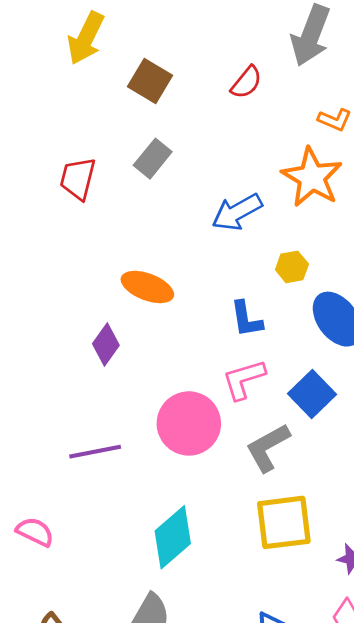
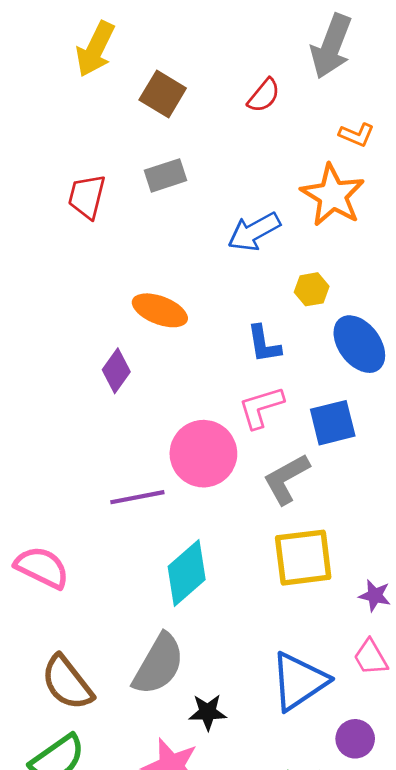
gray rectangle: (153, 159) -> (165, 175), turned 33
blue square: (312, 394) -> (333, 423), turned 30
purple line: (95, 452) -> (137, 497), moved
pink semicircle: (35, 532) -> (42, 567), size x1.4

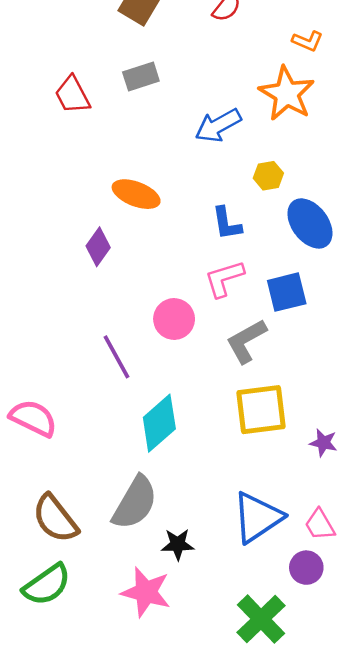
red trapezoid: (87, 197) -> (72, 95), turned -42
pink circle: (203, 454) -> (174, 319), size x0.7
purple line: (137, 497) -> (116, 357), turned 72
pink trapezoid: (371, 657) -> (320, 525), moved

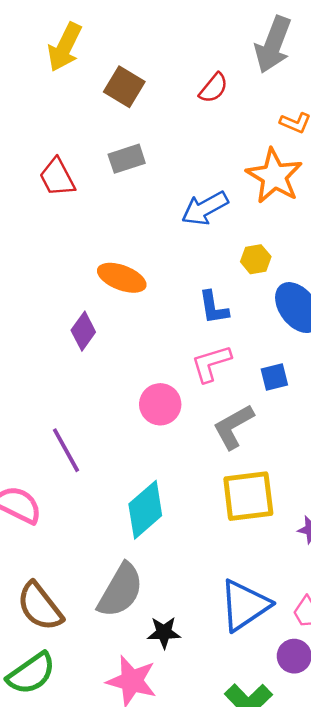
blue square: (287, 292) -> (274, 377), size x0.7
purple line: (116, 357) -> (66, 450), moved

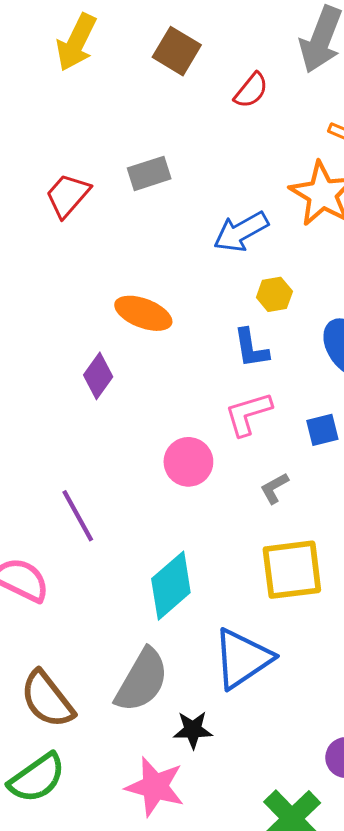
brown square: (124, 87) -> (177, 51), moved
red trapezoid: (57, 177) -> (68, 195), turned 69
yellow hexagon: (256, 259) -> (274, 294), moved
gray L-shape: (233, 427) -> (274, 488), size x0.6
blue triangle: (245, 605) -> (242, 658), moved

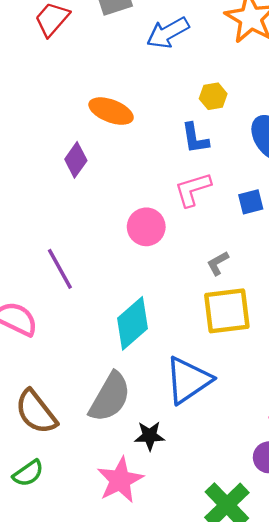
blue arrow: (241, 232) -> (168, 33), moved
gray L-shape: (274, 488) -> (218, 263), moved
green semicircle: (37, 778) -> (28, 473), size x0.7
pink star: (155, 787) -> (120, 480), turned 30

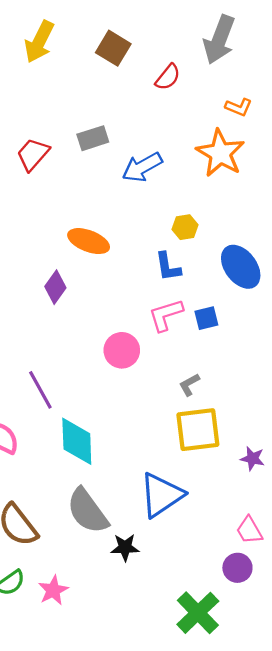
blue square: (251, 202) -> (206, 318), moved
cyan diamond: (133, 323) -> (77, 441), moved, turned -51
gray semicircle: (110, 397) -> (88, 511), turned 114
pink star: (120, 480) -> (53, 590), moved, size x0.7

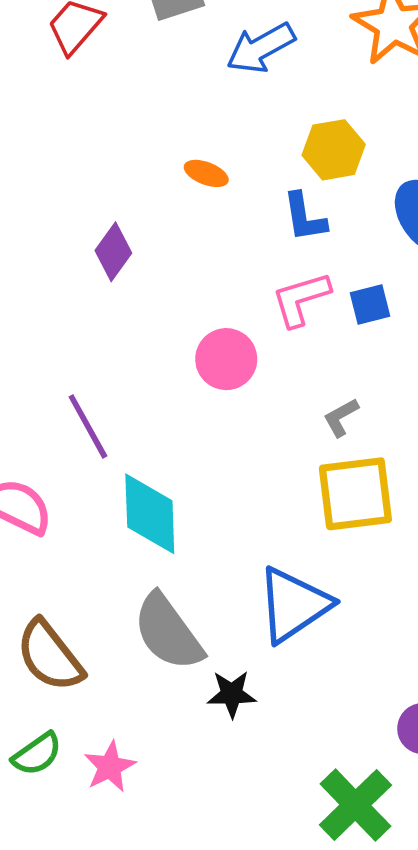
yellow hexagon: (185, 227) -> (334, 150), size x1.4
orange ellipse: (89, 241) -> (206, 173), moved, size x0.6

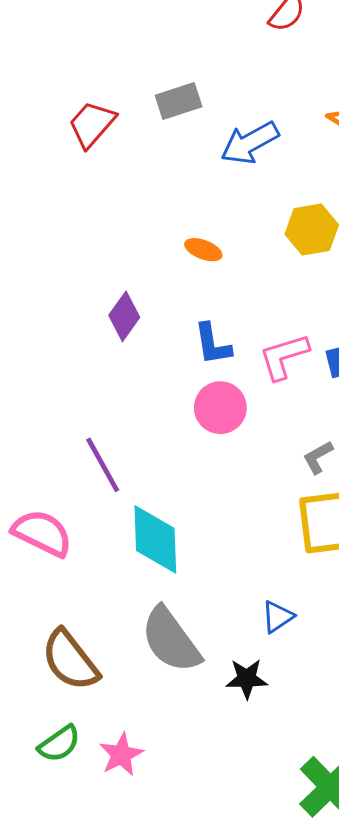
blue L-shape: (304, 217) -> (213, 344), moved
blue triangle: (294, 605) -> (278, 617), size x0.5
black star: (232, 694) -> (247, 679), moved

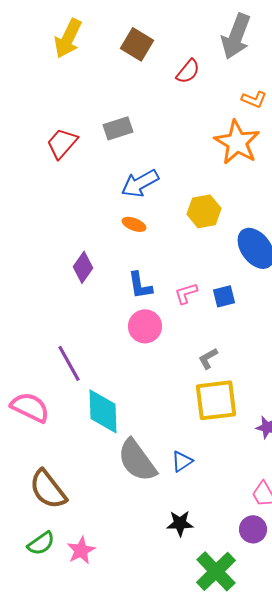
blue arrow: (250, 143) -> (140, 183), moved
pink L-shape: (284, 357) -> (186, 293), size x0.7
gray semicircle: (171, 640) -> (137, 460), moved
black star: (247, 679) -> (180, 523), moved

